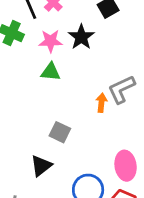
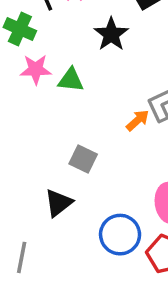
pink star: (51, 41) -> (36, 69), moved
orange arrow: (101, 103) -> (138, 120), turned 42

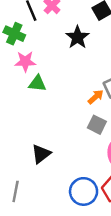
green triangle: (71, 80) -> (37, 83), moved
gray square: (83, 159) -> (97, 125), moved
blue circle: (120, 235) -> (84, 191), moved

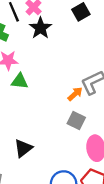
black star: (77, 37) -> (40, 28), moved

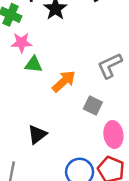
orange arrow: (75, 94) -> (64, 81), moved, size x1.5

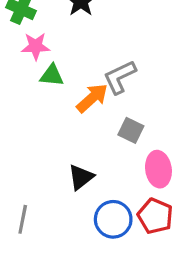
gray L-shape: (110, 66) -> (120, 77), moved
black triangle: (37, 135) -> (81, 177), moved

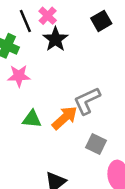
green triangle: (52, 75) -> (32, 119), moved

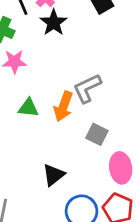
orange arrow: (65, 118) -> (63, 106), turned 152

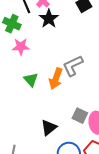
green triangle: (28, 108) -> (31, 80), turned 42
gray square: (97, 134) -> (80, 116), moved

